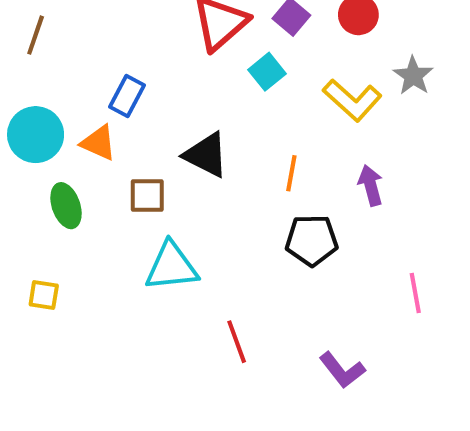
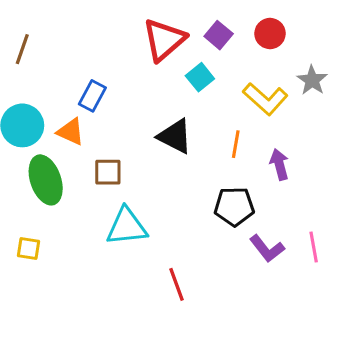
black triangle: (206, 155) -> (175, 136), moved
orange line: (291, 173) -> (236, 144), moved
green ellipse: (66, 206) -> (46, 180), size x1.4
purple L-shape: (342, 370) -> (267, 249), moved

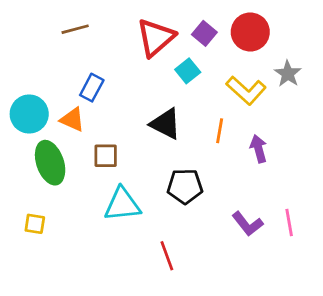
red circle: (270, 34) -> (250, 32), size x1.4
brown line: (22, 49) -> (75, 29), moved, turned 56
black pentagon: (234, 206) -> (185, 186), moved

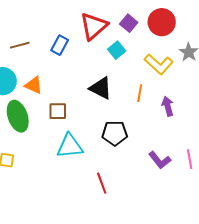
brown line: (75, 29) -> (20, 45), moved
blue rectangle: (92, 88) -> (60, 45), moved

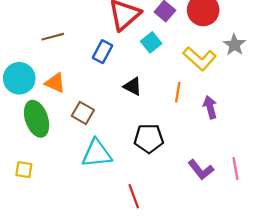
brown line: (20, 45) -> (53, 37), moved
blue rectangle: (60, 45) -> (103, 52), moved
black triangle: (101, 88) -> (133, 86), size x0.7
brown square: (58, 111) -> (83, 113), turned 30

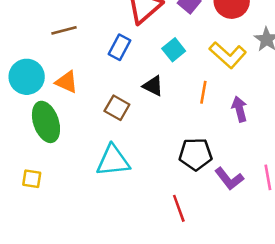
cyan square: (151, 42) -> (174, 50), moved
brown square: (83, 113) -> (117, 108), moved
black pentagon: (149, 138) -> (196, 154), moved
red line: (134, 196) -> (179, 208), moved

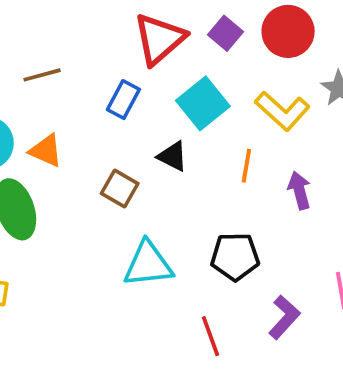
cyan square: (174, 50) -> (203, 103), size x1.5
cyan triangle: (113, 161) -> (148, 264), moved
purple L-shape: (229, 179) -> (284, 317), moved, turned -100

